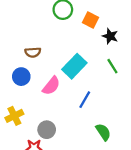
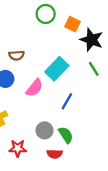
black star: (110, 36) -> (92, 40), size x1.5
gray circle: (47, 130) -> (45, 130), moved
green semicircle: (103, 132) -> (66, 135), moved

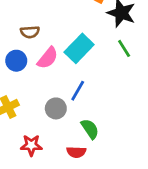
pink semicircle: (34, 88) -> (48, 58), moved
blue line: (67, 101) -> (78, 91), moved
gray circle: (45, 130) -> (56, 108), moved

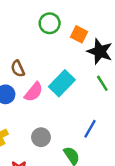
brown semicircle: (30, 32) -> (18, 69), turned 70
blue line: (78, 91) -> (90, 129), moved

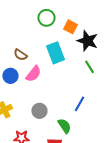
brown semicircle: (18, 69) -> (20, 55), turned -32
cyan rectangle: (62, 83) -> (55, 53), moved, turned -65

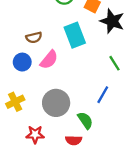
brown semicircle: (20, 55) -> (34, 37), turned -48
green line: (89, 67) -> (114, 63), moved
gray circle: (39, 111) -> (56, 103), size x1.5

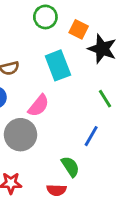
pink semicircle: (49, 60) -> (39, 106), moved
gray circle: (56, 103) -> (20, 135), moved

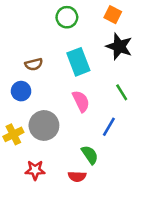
orange square: (79, 29) -> (113, 15), moved
pink semicircle: (39, 106) -> (81, 101), moved, turned -65

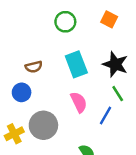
black star: (119, 46) -> (115, 64), moved
blue line: (109, 127) -> (106, 116), moved

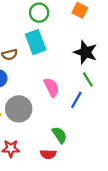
cyan rectangle: (76, 64) -> (36, 42), moved

